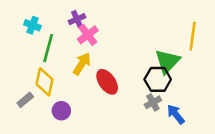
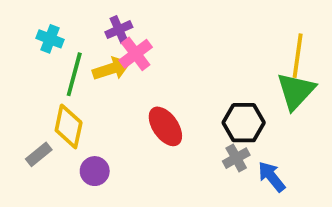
green triangle: (167, 61) -> (296, 91), moved
yellow arrow: (82, 64) -> (111, 69), moved, turned 40

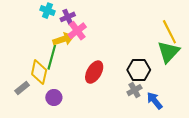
cyan cross: (50, 39) -> (48, 11), moved
yellow line: (298, 56) -> (169, 32), turned -35
green line: (74, 74) -> (52, 57), moved
red ellipse: (165, 126) -> (94, 72), turned 65

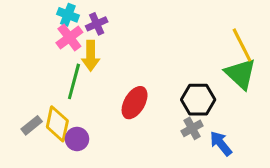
pink cross: (77, 31) -> (69, 38), moved
yellow arrow: (63, 39) -> (91, 56), turned 108
green triangle: (168, 52) -> (241, 74), turned -30
yellow diamond: (39, 72) -> (57, 124), moved

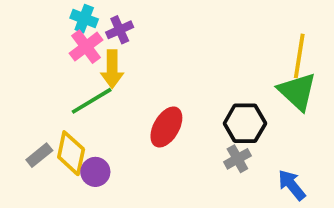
yellow line: (242, 45) -> (299, 56), turned 36
green line: (74, 81) -> (92, 101), turned 44
blue arrow: (221, 144) -> (292, 185), moved

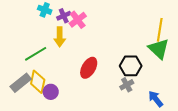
pink cross: (86, 47) -> (78, 20), moved
green line: (92, 101) -> (36, 54), moved
gray rectangle: (39, 155) -> (21, 83), size x1.5

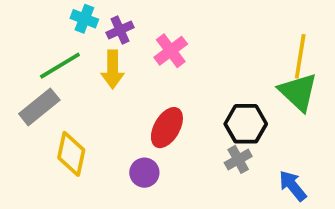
pink cross: (78, 20) -> (171, 51), moved
green line: (36, 54) -> (60, 66), moved
gray rectangle: (21, 83) -> (39, 107), moved
purple circle: (51, 92) -> (144, 173), moved

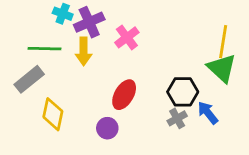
purple cross: (120, 30) -> (89, 22), size x1.5
green line: (60, 66) -> (45, 49), turned 32
blue arrow: (293, 186) -> (208, 113), moved

